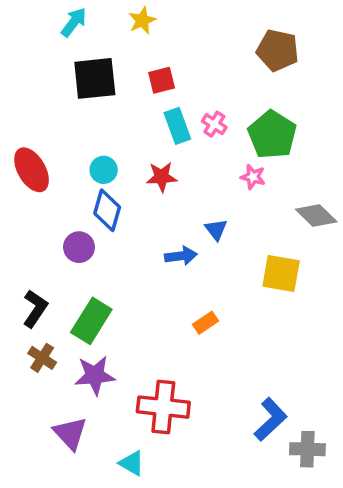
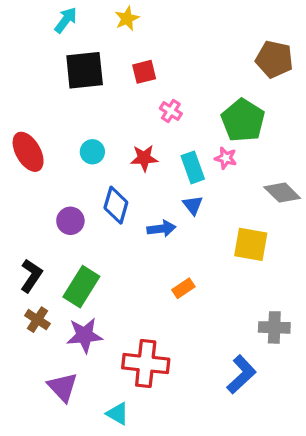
brown pentagon: (278, 50) -> (274, 59), moved
pink cross: (214, 124) -> (171, 111), moved
cyan rectangle: (177, 126) -> (193, 167), moved
blue diamond: (107, 210) -> (116, 205), moved
gray cross: (307, 449) -> (274, 327), moved

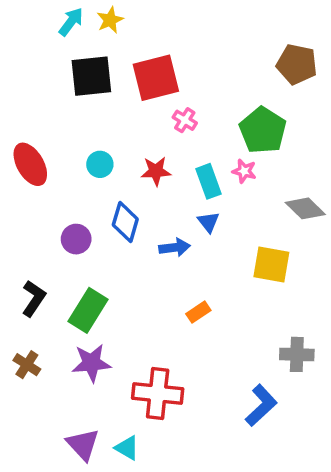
yellow star: (127, 18) -> (110, 20), moved
red square: (144, 72) -> (156, 78), size x1.8
brown cross: (37, 320) -> (27, 365), moved
purple triangle: (63, 387) -> (83, 444), moved

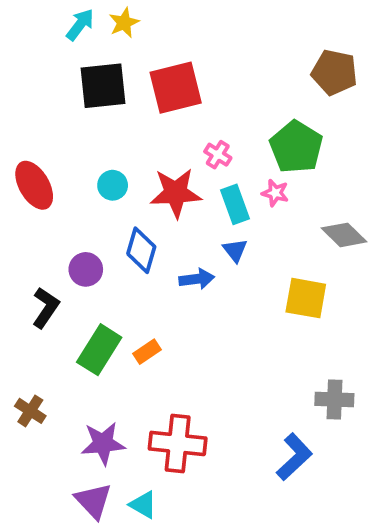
pink cross: (185, 120) -> (218, 155), moved
red star: (156, 171) -> (176, 193), size x1.5
black L-shape: (34, 298) -> (46, 308), moved
orange rectangle: (198, 312) -> (147, 352), moved
purple star: (91, 363) -> (103, 443), moved

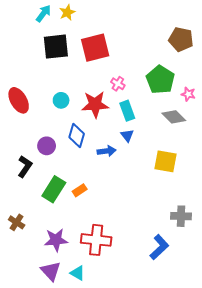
pink star: (275, 193) -> (188, 94), moved
gray diamond: (344, 235) -> (174, 117), moved

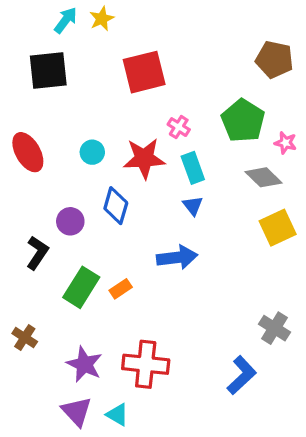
black square: (56, 47) -> (48, 70), moved
blue arrow: (107, 151) -> (177, 257), moved, size x1.4
yellow square: (165, 161) -> (278, 228), moved, turned -35
gray cross: (181, 216) -> (275, 328), turned 30
purple star: (56, 240) -> (84, 364), turned 30

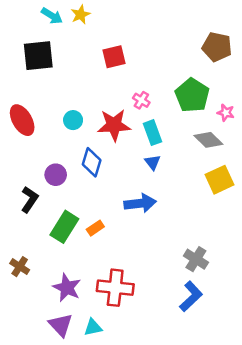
cyan arrow: (66, 20) -> (52, 16), turned 85
red square: (144, 72) -> (114, 57), size x0.7
gray cross: (275, 328) -> (196, 259), moved
cyan triangle: (117, 415) -> (93, 327), turned -42

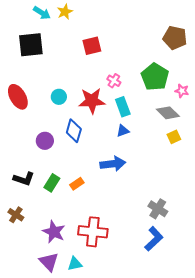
blue triangle: (152, 162) -> (123, 131), turned 48
yellow square: (220, 180) -> (174, 137), moved, size x0.6
black L-shape: (30, 200) -> (24, 179), moved, turned 75
green rectangle: (64, 227) -> (52, 183), size x0.7

